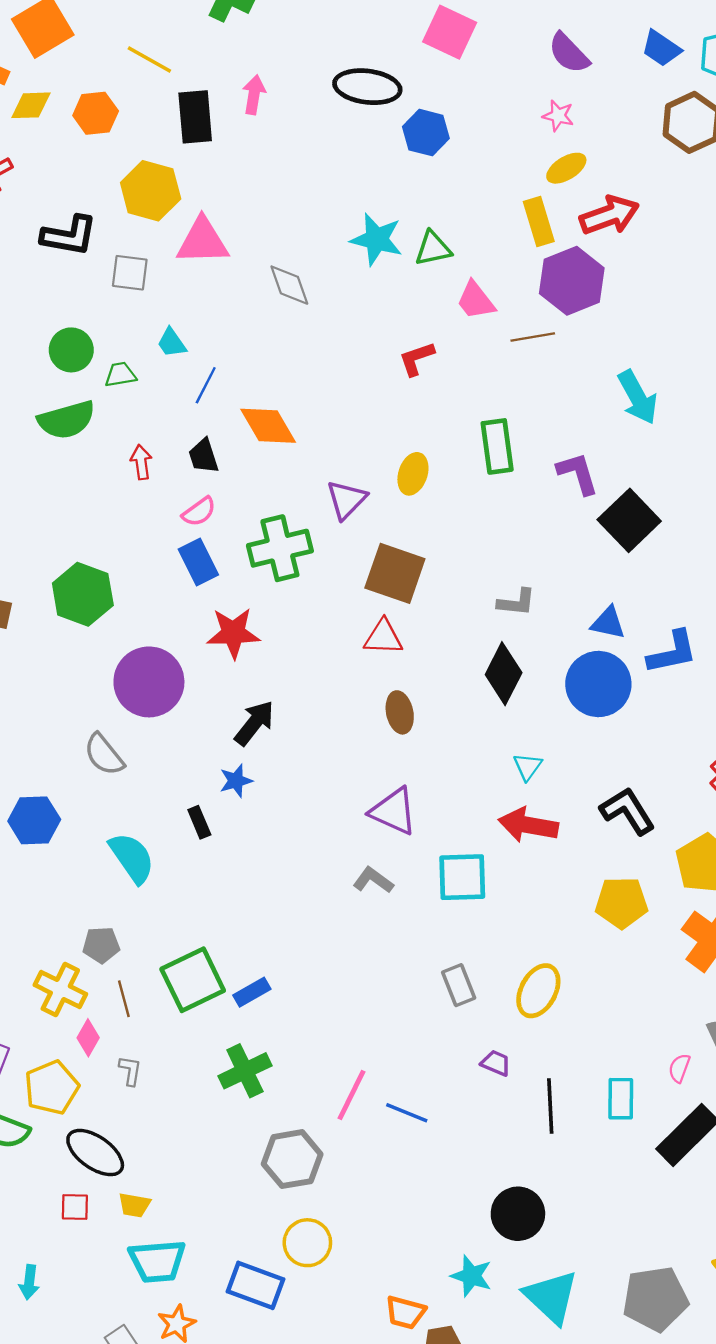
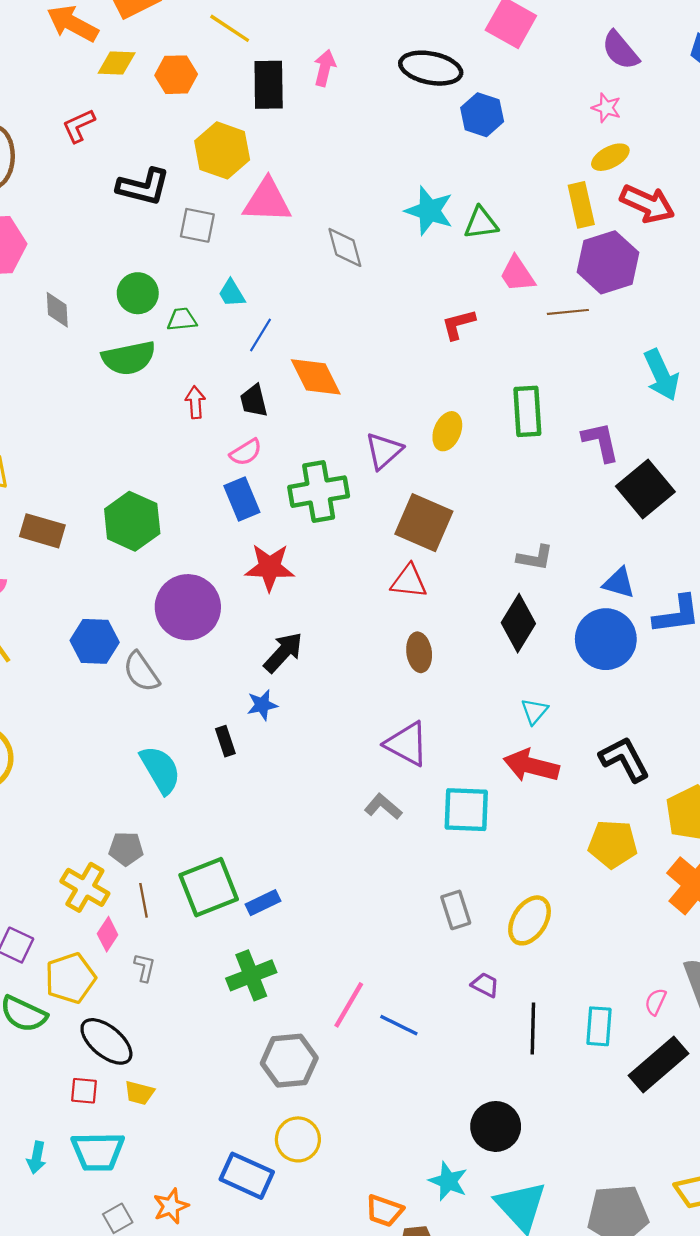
red arrow: (609, 215) -> (647, 204), turned 40
blue hexagon: (34, 820) -> (95, 641), moved
cyan trapezoid: (157, 1261) -> (98, 1151), moved

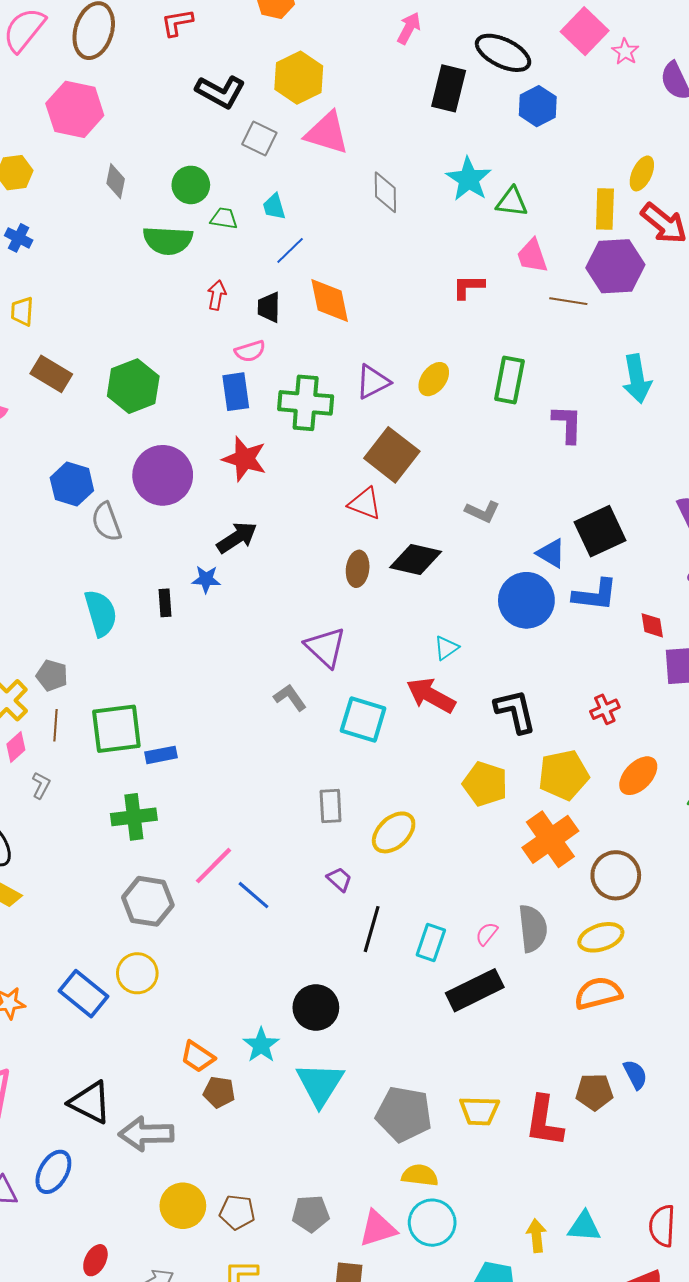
black rectangle: (269, 85) -> (449, 88), moved
pink star: (606, 108) -> (625, 52), moved
yellow ellipse: (610, 157) -> (642, 173), turned -52
black square: (645, 489) -> (600, 531), moved
black diamond: (518, 623) -> (416, 559), moved, turned 57

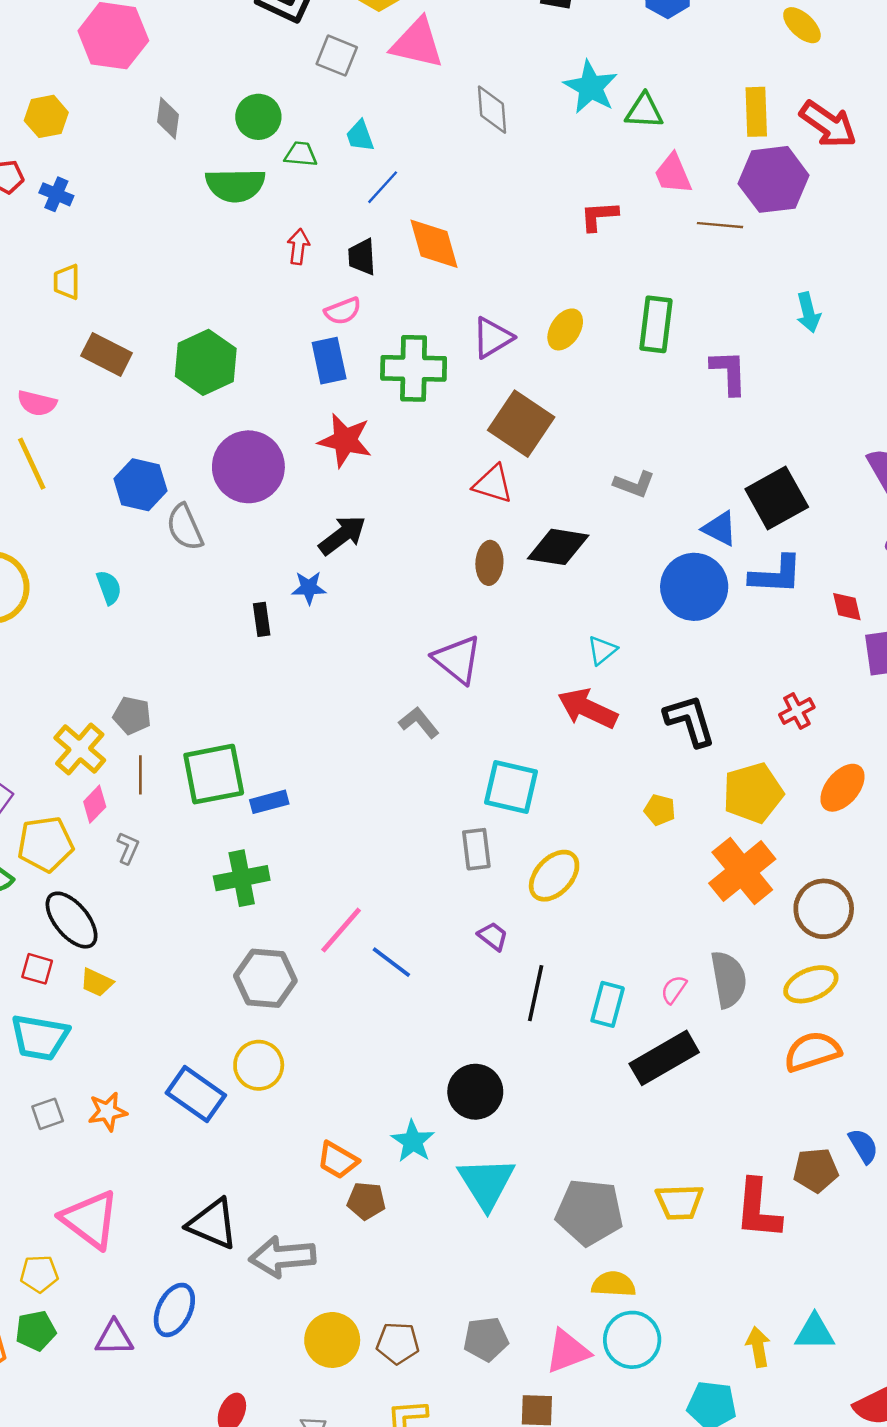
yellow ellipse: (642, 173) -> (802, 25), moved, turned -68
cyan arrow: (637, 379) -> (808, 312), size x0.7
cyan semicircle: (101, 613) -> (109, 587), moved, size x0.6
cyan square: (363, 719) -> (511, 787), moved
yellow pentagon: (485, 784) -> (660, 810), size x0.6

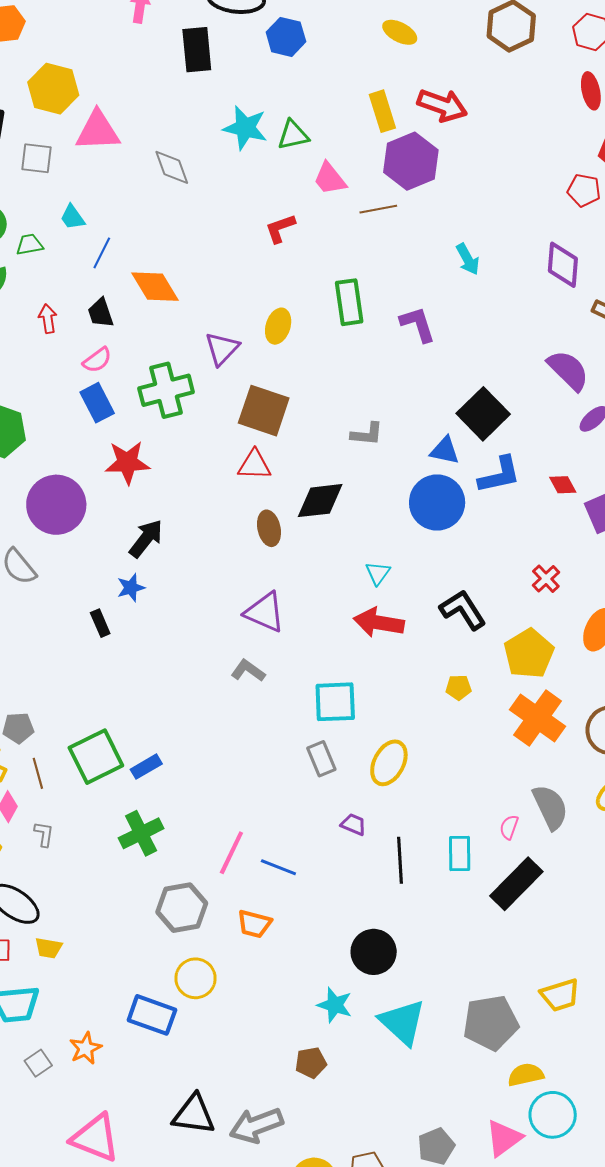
orange trapezoid: (338, 1160) -> (254, 924), moved

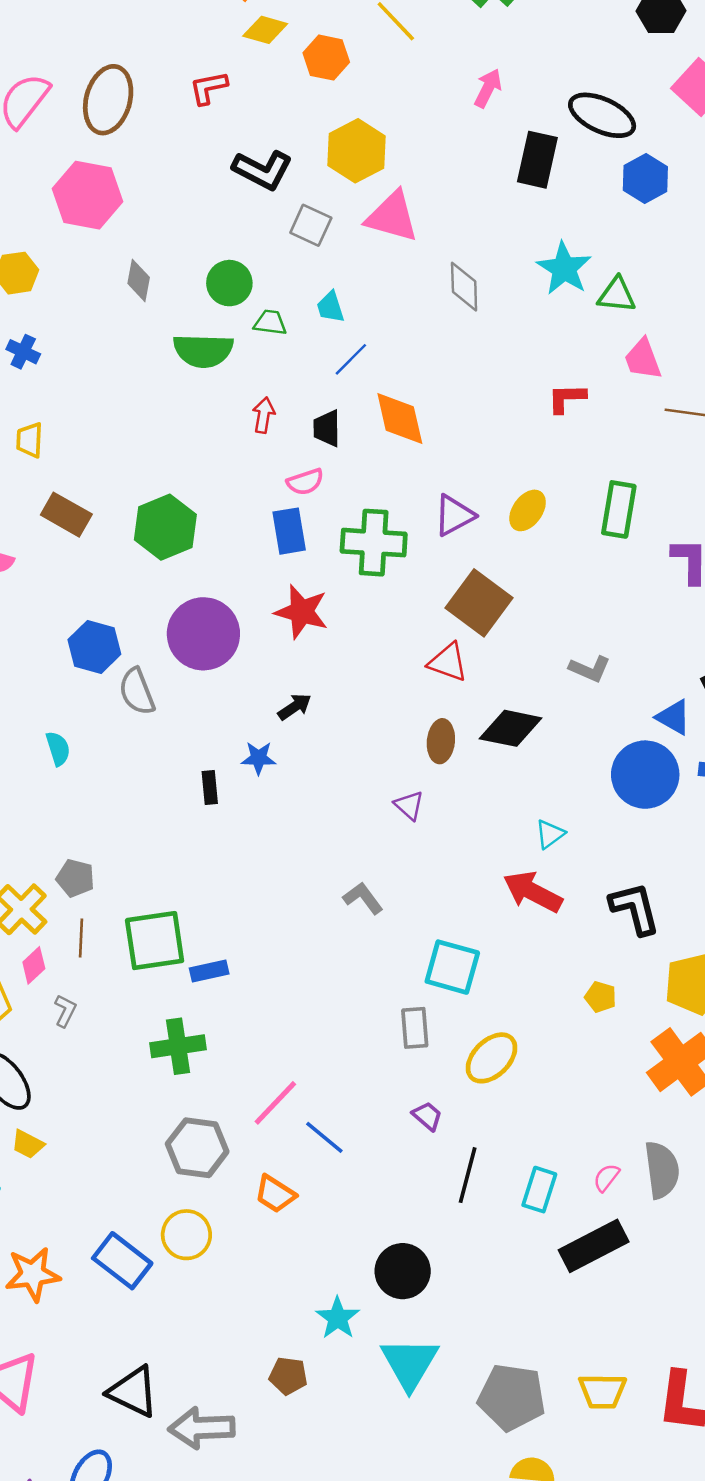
black arrow: (146, 539) -> (295, 707), size x0.7
purple triangle: (265, 612) -> (409, 805), moved, size x0.6
orange star: (85, 1048) -> (33, 1274), size x1.4

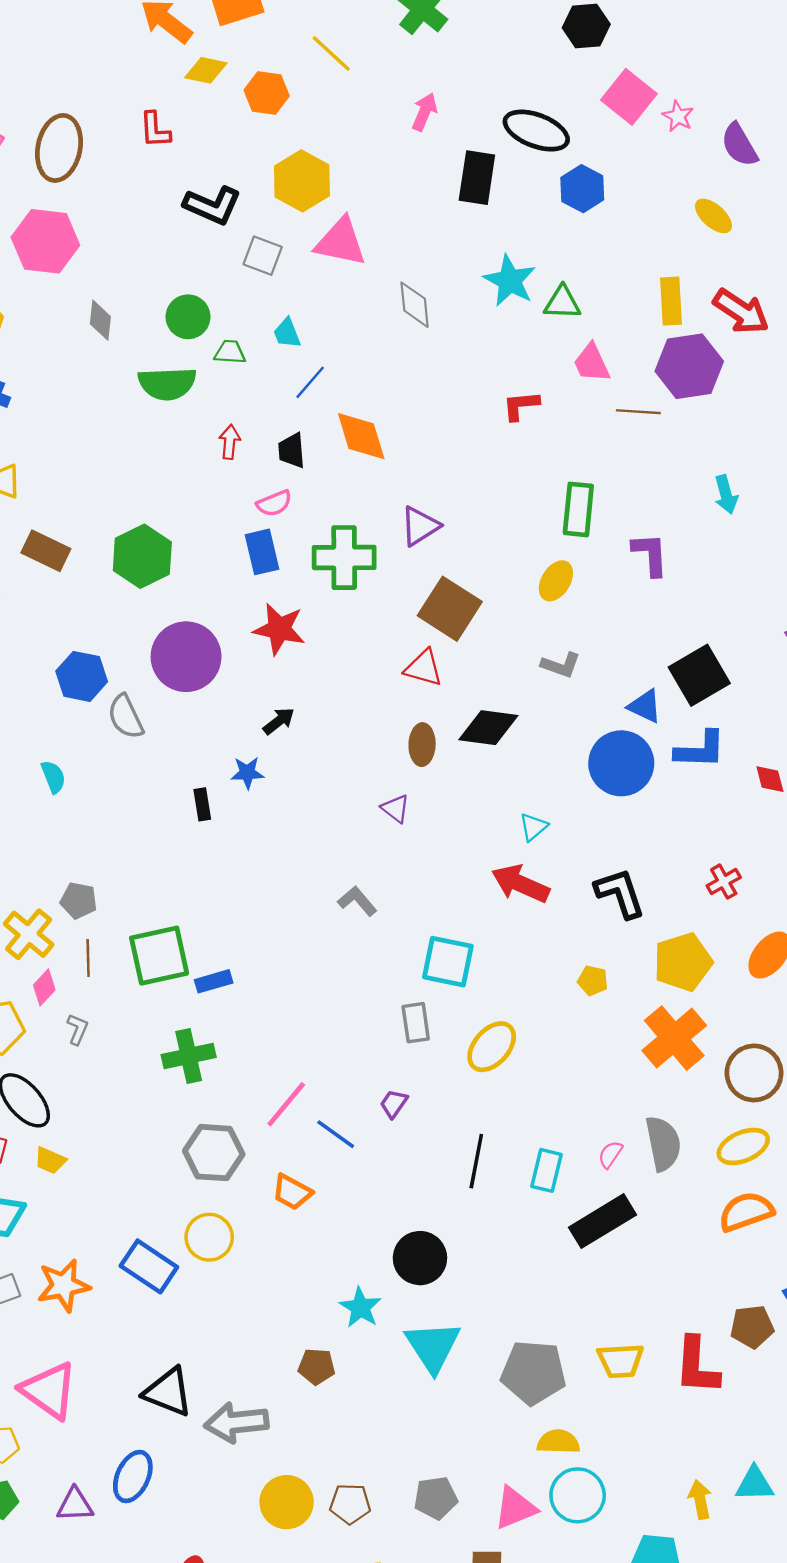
red L-shape: (208, 88) -> (155, 130), turned -78
yellow ellipse: (528, 510) -> (556, 581), moved
purple trapezoid: (427, 1116) -> (394, 1104), moved, turned -92

